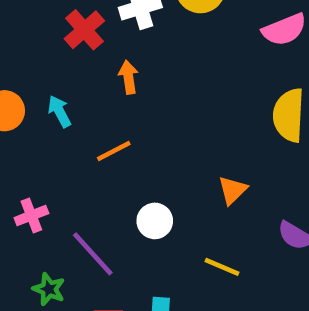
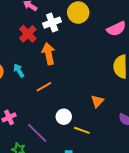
orange arrow: (128, 77) -> (49, 54), size x1.5
yellow line: (222, 267) -> (82, 130), moved

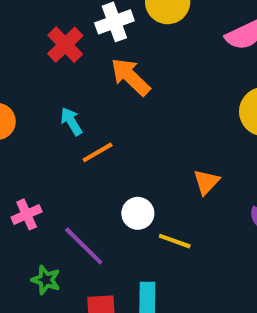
orange arrow: (49, 54) -> (131, 77), moved, turned -35
cyan arrow: (19, 71) -> (71, 121), moved

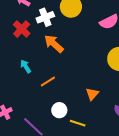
orange line: (98, 152) -> (48, 81), moved

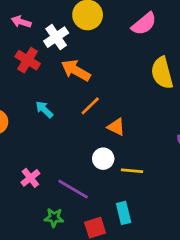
orange line: (48, 81) -> (90, 106), moved
orange triangle: (92, 94) -> (116, 127), moved, turned -32

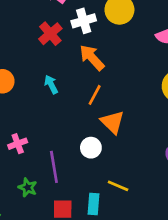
orange line: (90, 106) -> (95, 95), turned -35
orange triangle: (116, 127) -> (112, 122), size x1.4
yellow line: (132, 171) -> (118, 186), moved
purple line: (73, 189) -> (54, 167), turned 32

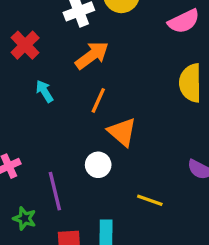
red cross: (50, 34) -> (25, 45), moved
orange arrow: (92, 58) -> (92, 55), turned 100
yellow line: (118, 186) -> (150, 200), moved

